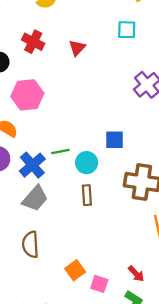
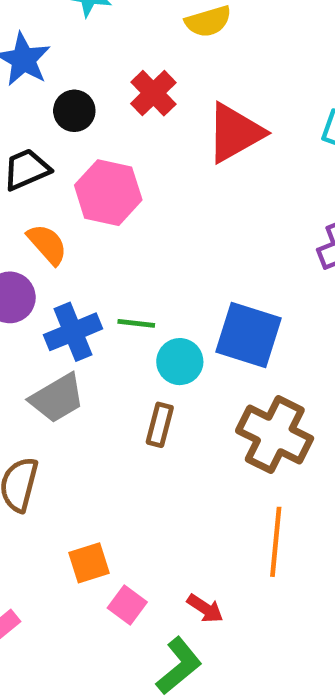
red triangle: (77, 48) -> (235, 133), size x1.8
blue square: (114, 140) -> (249, 335), size x1.6
red arrow: (136, 274) -> (205, 608), turned -30

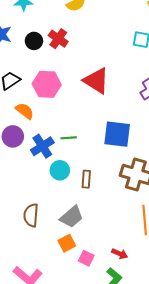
black circle: (74, 111) -> (34, 41), moved
red triangle: (235, 133) -> (96, 81), moved, turned -48
cyan circle: (180, 362) -> (60, 170), moved
gray trapezoid: (57, 398) -> (72, 217), moved

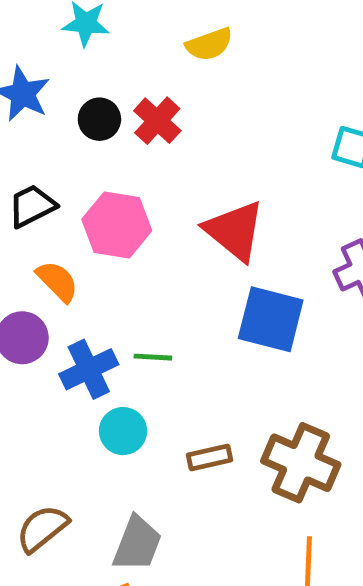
blue square: (117, 134) -> (271, 319), moved
brown rectangle: (86, 179) -> (209, 457), moved, turned 66
brown semicircle: (31, 215) -> (42, 528), turned 40
gray trapezoid: (72, 217) -> (137, 544), turned -35

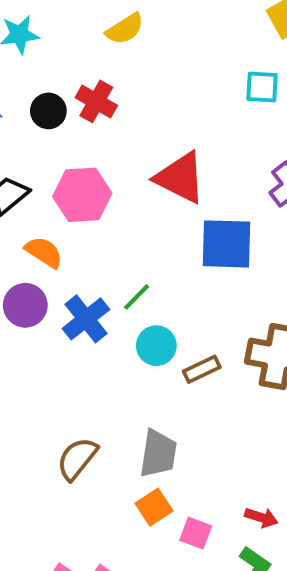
green line: (153, 357) -> (137, 297), turned -36
cyan circle: (123, 431) -> (156, 346), moved

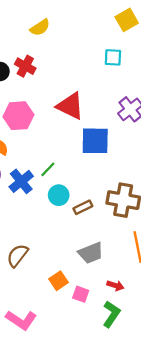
gray trapezoid: (158, 454) -> (91, 253), moved, turned 60

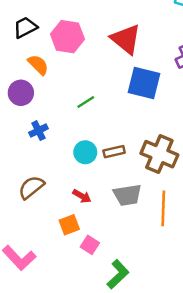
blue cross: (21, 181) -> (38, 131), moved, size x0.7
cyan circle: (59, 195) -> (85, 152), moved
gray trapezoid: (91, 253) -> (127, 195), moved
red arrow: (115, 286) -> (82, 196), moved

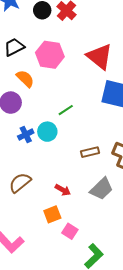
cyan circle: (85, 152) -> (47, 132), moved
gray trapezoid: (127, 195) -> (102, 189), turned -35

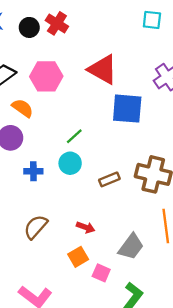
cyan circle: (47, 132) -> (70, 163), moved
blue cross: (26, 135) -> (33, 171), turned 35
gray trapezoid: (102, 189) -> (131, 247), moved

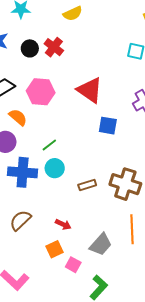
blue square: (127, 109) -> (108, 126), size x0.7
green line: (74, 136) -> (49, 145), moved
blue cross: (33, 171) -> (23, 172), size x1.8

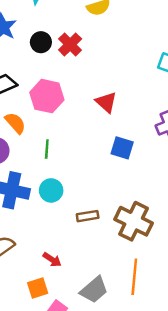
red triangle: (90, 90) -> (106, 102), size x0.7
green line: (49, 145) -> (47, 149), moved, turned -56

